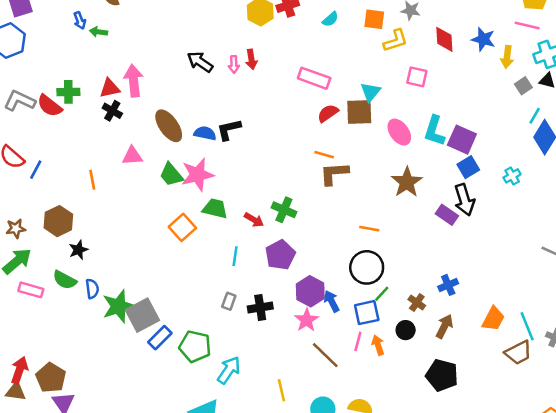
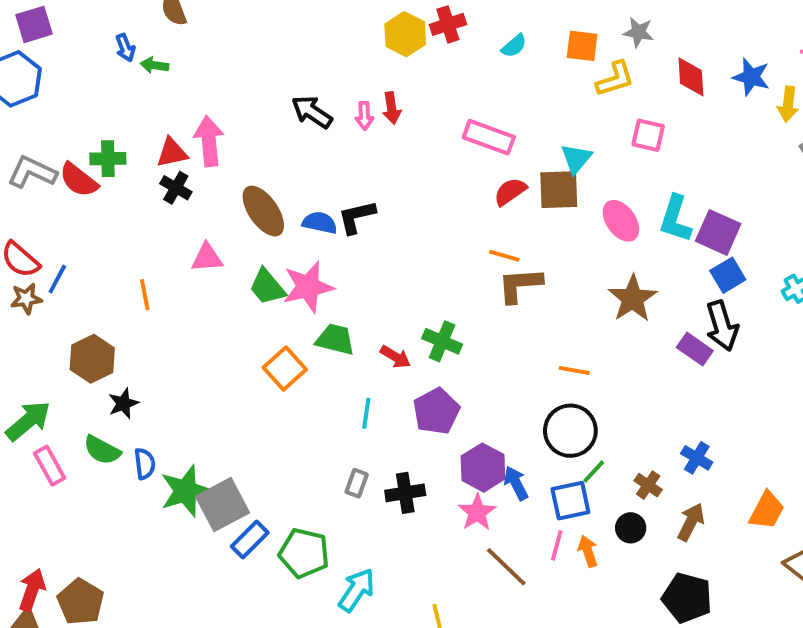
brown star: (16, 229) -> (26, 299), moved
blue cross: (448, 285) -> (697, 458), turned -36
pink rectangle: (31, 290) -> (50, 466), turned 45

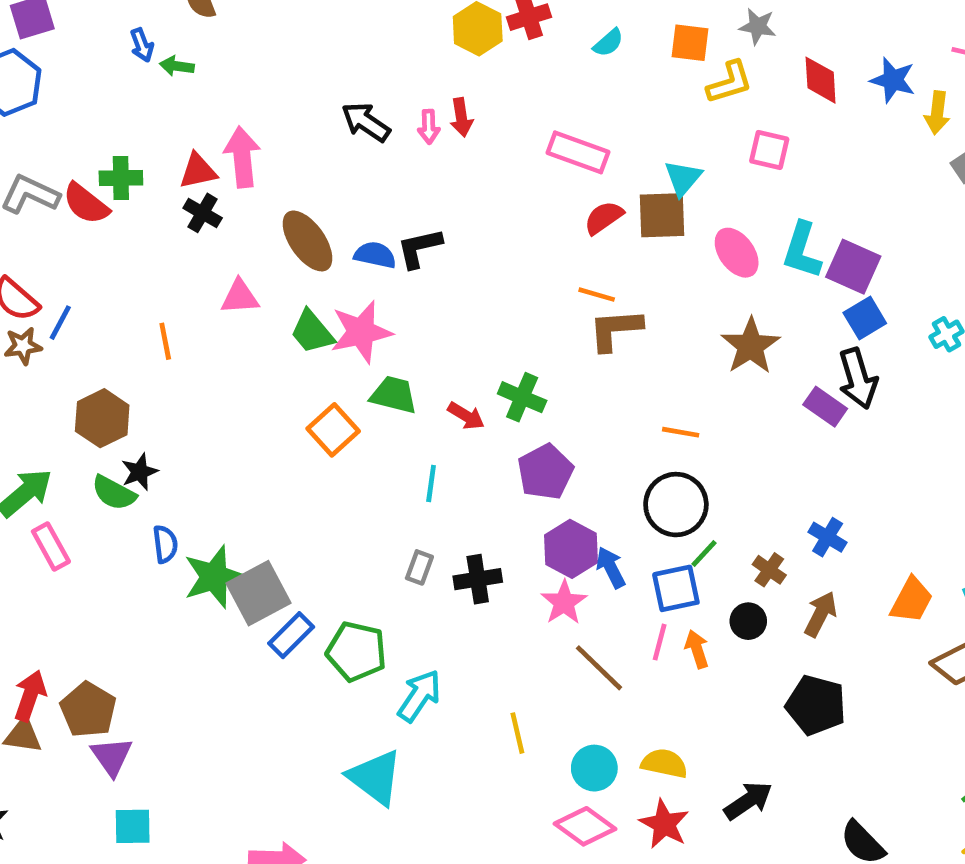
purple pentagon: (436, 411) -> (545, 472), moved
green semicircle: (102, 450) -> (114, 493), moved

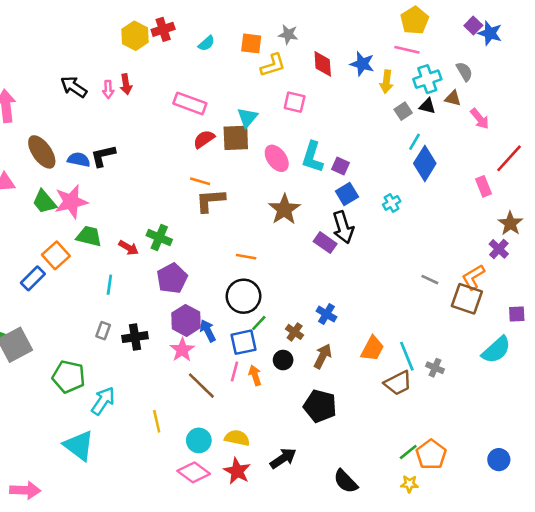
purple square: (853, 267) -> (341, 166), size x0.6
blue rectangle: (291, 635) -> (33, 278), moved

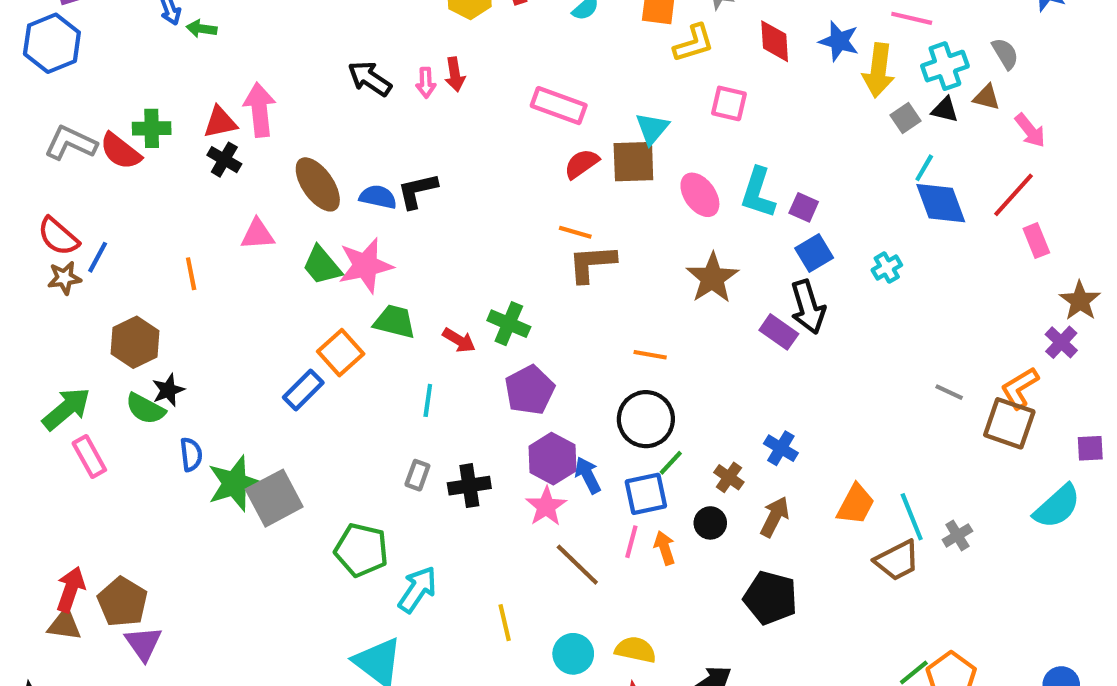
yellow arrow: (386, 82) -> (878, 70), size x1.4
red line: (509, 158) -> (1013, 195), moved
blue diamond: (425, 163) -> (941, 203), turned -52
gray cross: (435, 368) -> (957, 535), turned 36

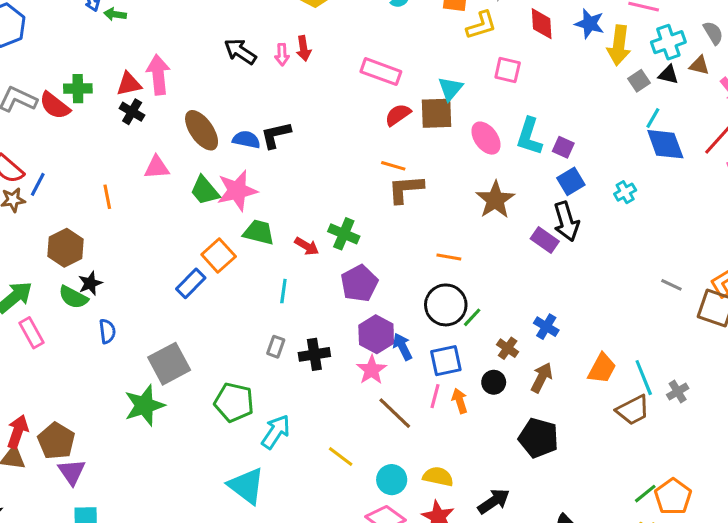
green line: (671, 463) -> (472, 317), moved
green star: (235, 484) -> (144, 405), moved
yellow line: (505, 623) -> (341, 456), turned -40

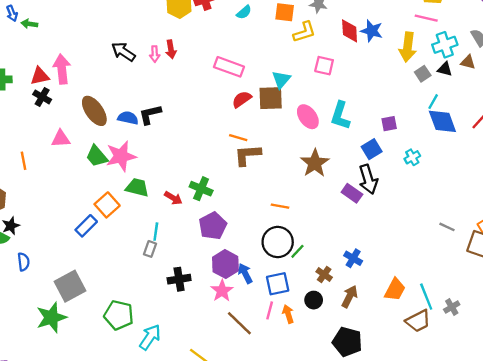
blue star: (590, 24) -> (372, 31), moved
purple square: (563, 147) -> (389, 124), moved, turned -35
gray rectangle: (276, 347) -> (150, 249), moved

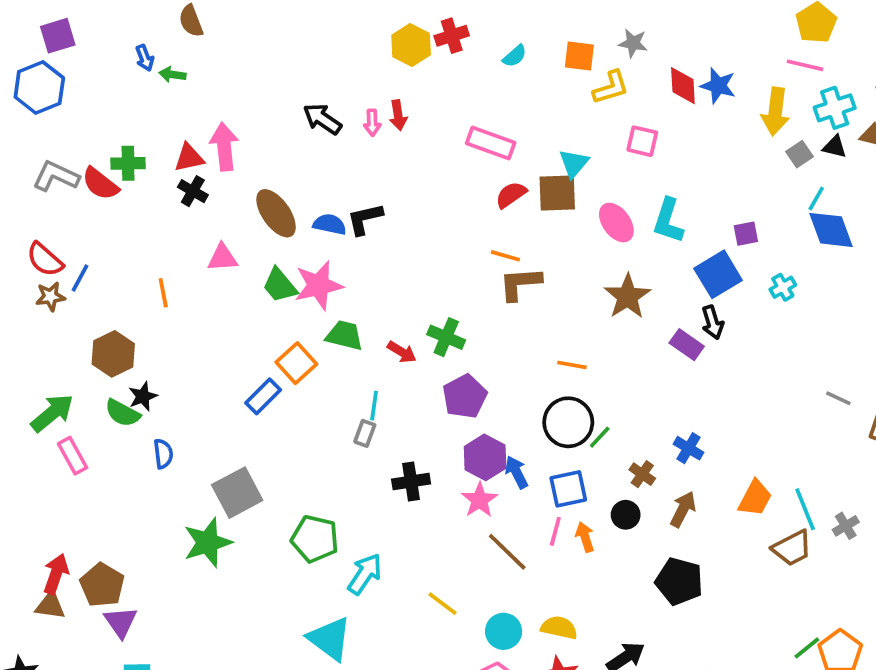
blue square: (372, 149) -> (718, 274), size x1.4
black arrow: (368, 179) -> (713, 322), size x0.7

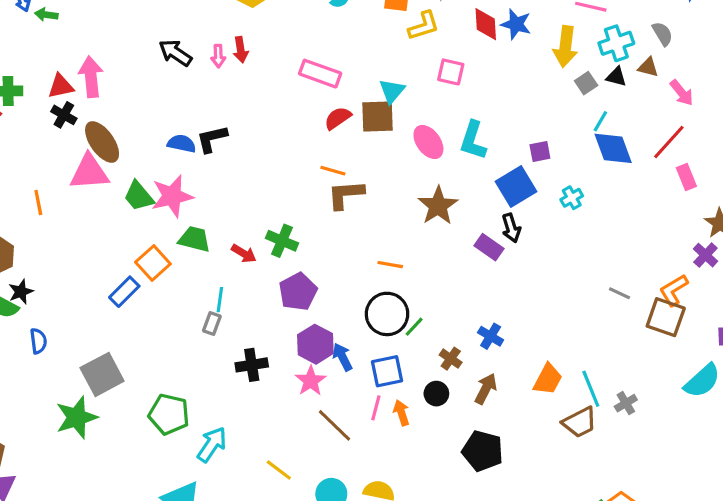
brown ellipse: (276, 213) -> (102, 142), moved
pink triangle: (222, 258) -> (89, 172), size x1.5

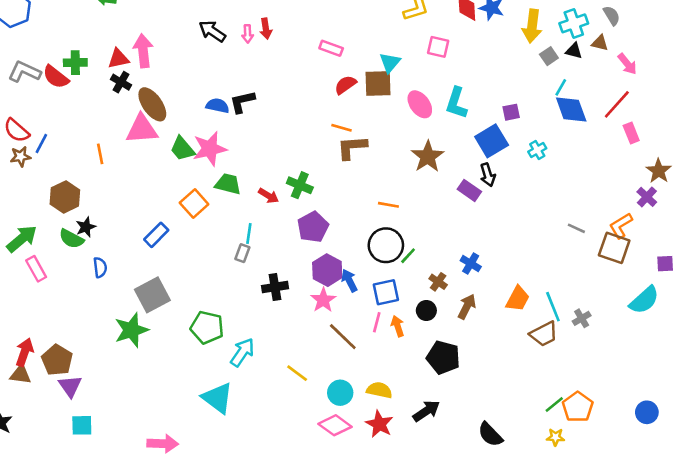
pink rectangle: (320, 74) -> (331, 48), size x0.7
blue rectangle: (124, 292) -> (156, 235), moved
black pentagon: (483, 451) -> (443, 357), moved

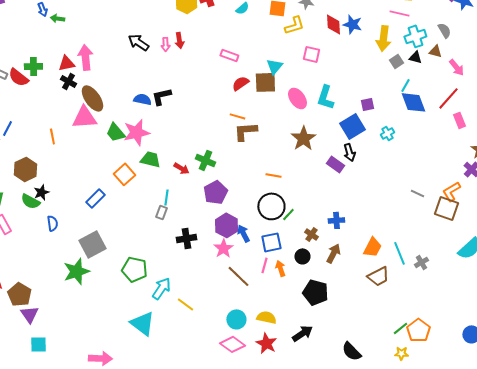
blue cross: (471, 264) -> (336, 220), turned -35
brown trapezoid: (544, 334) -> (378, 276), moved
yellow line: (297, 373) -> (185, 304), moved

